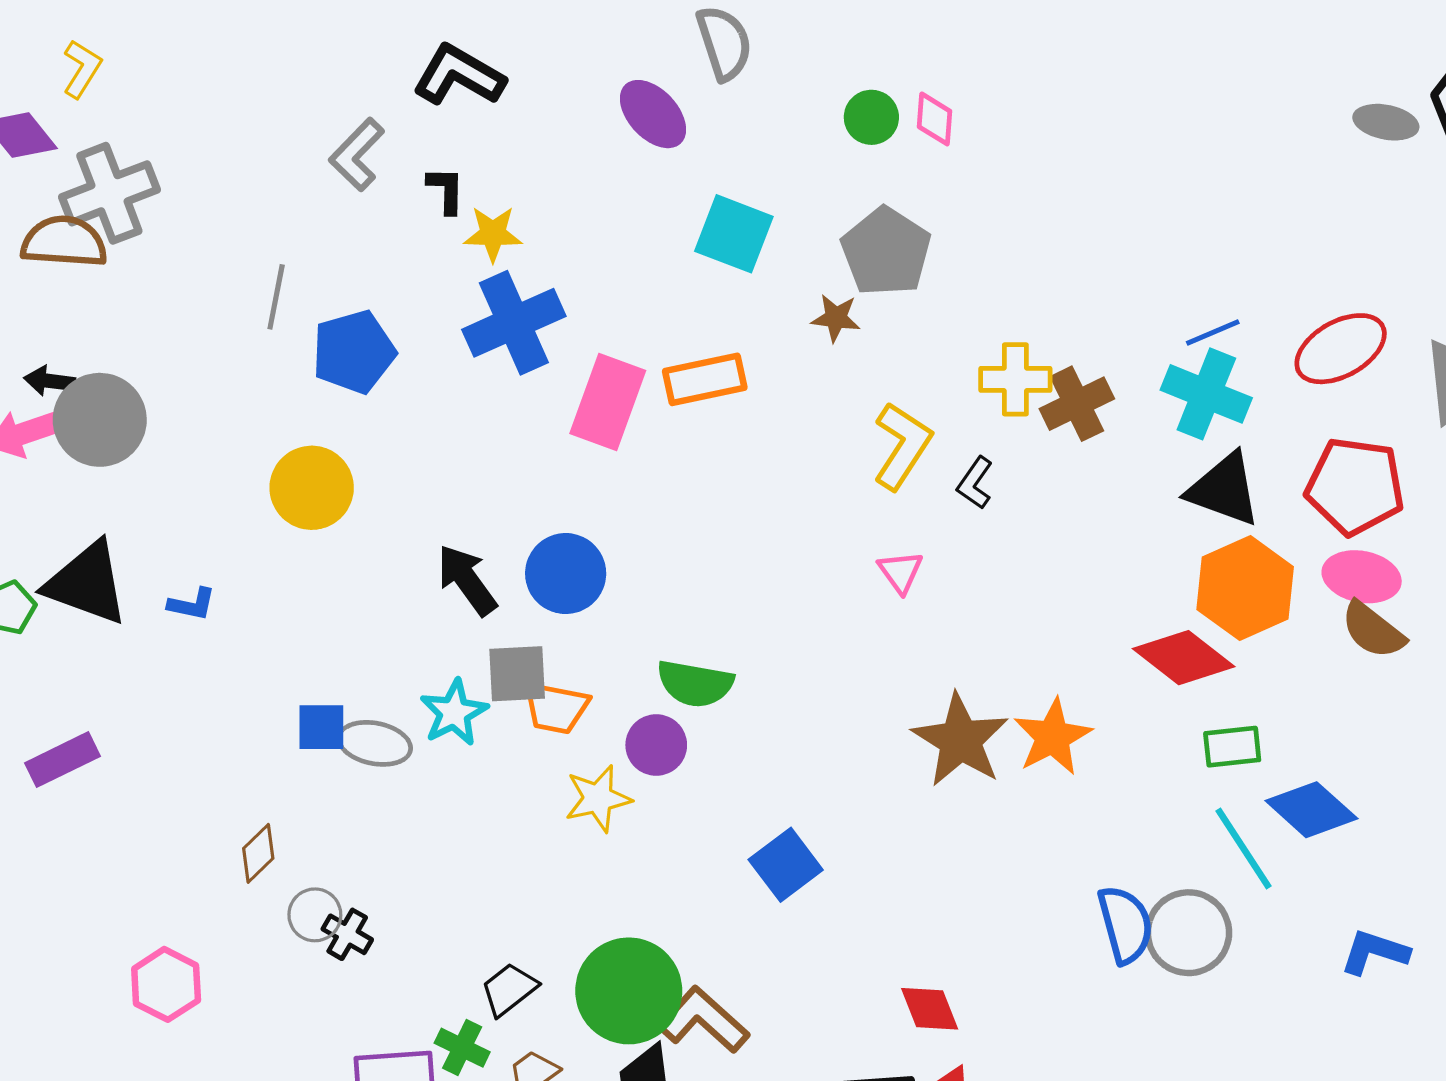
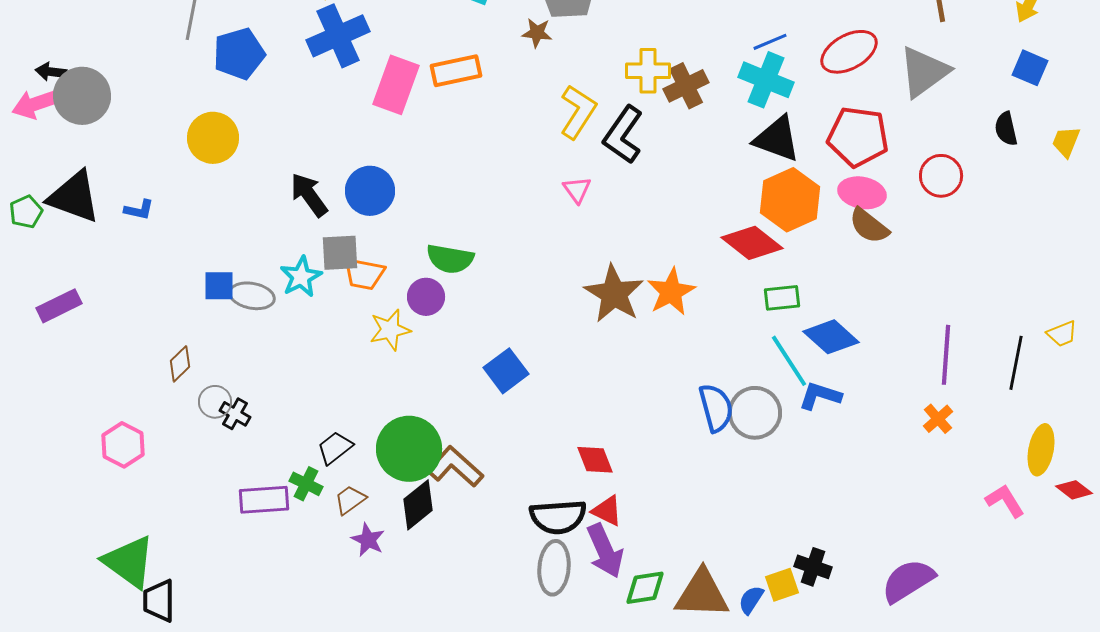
black L-shape: (975, 483) -> (623, 135), size x1.8
blue L-shape: (1375, 952) -> (820, 396), moved

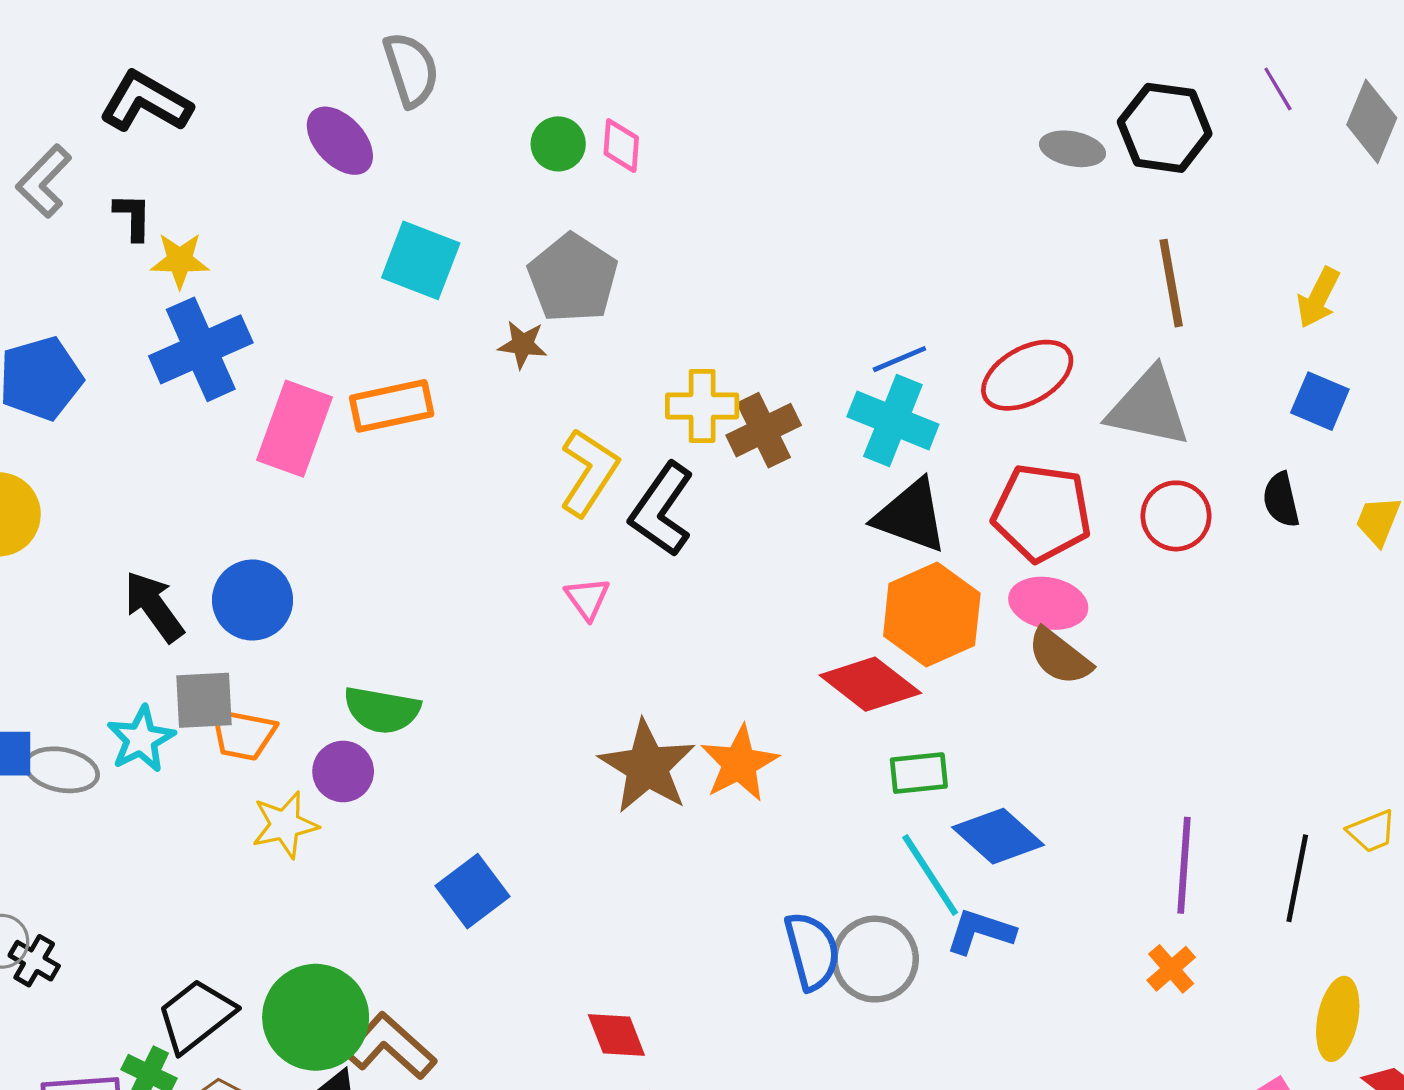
gray triangle: (924, 72) -> (1149, 408), turned 48
red circle: (941, 176) -> (1176, 516), moved
black trapezoid: (335, 448) -> (196, 1016), size x1.4

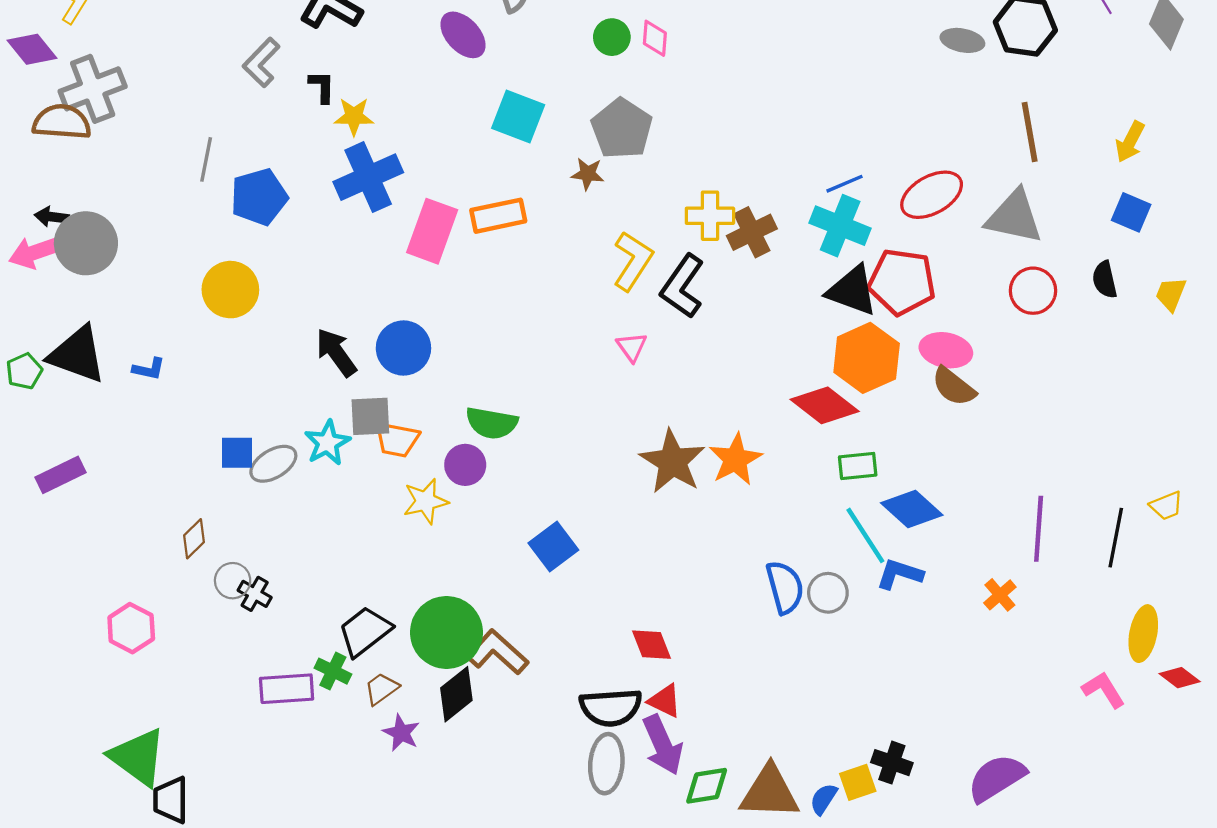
red pentagon: (1042, 513) -> (902, 282), moved
gray ellipse: (62, 770) -> (273, 464), turned -42
gray circle: (875, 959) -> (828, 593), size x0.7
orange cross: (1171, 969) -> (1000, 595), moved

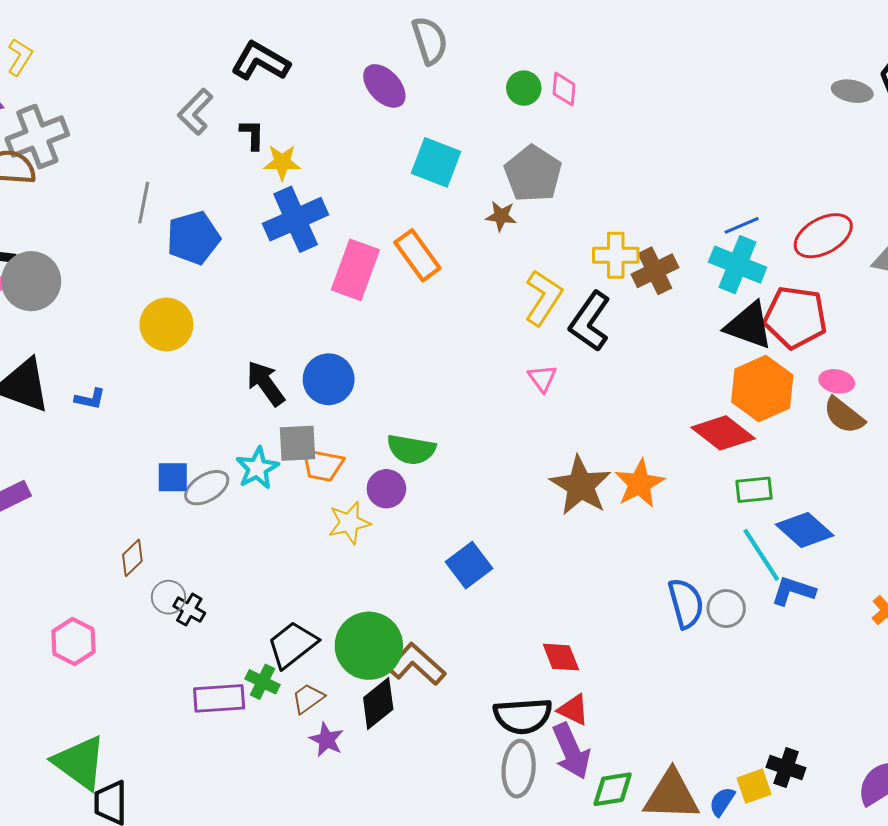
orange rectangle: (498, 216) -> (417, 255), turned 66
pink ellipse: (946, 350) -> (837, 381), size x0.7

